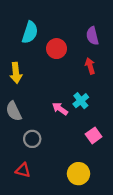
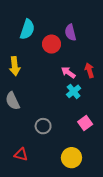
purple semicircle: (92, 36) -> (70, 32), moved
red arrow: (90, 66) -> (89, 70), moved
pink arrow: (60, 109) -> (68, 72), moved
gray circle: (32, 139) -> (43, 126), moved

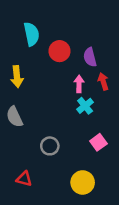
cyan semicircle: (27, 29) -> (32, 34), turned -30
purple semicircle: (70, 32) -> (90, 57), moved
pink arrow: (68, 72) -> (79, 84), turned 56

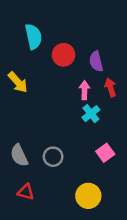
yellow arrow: (17, 77) -> (18, 82), turned -35
gray semicircle: (14, 117) -> (19, 155), moved

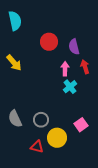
cyan semicircle: (33, 37) -> (15, 21), moved
pink square: (105, 153) -> (81, 125), moved
red triangle: (26, 192) -> (37, 147), moved
yellow circle: (88, 196) -> (57, 138), moved

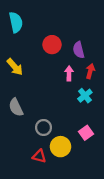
red arrow: (85, 67) -> (90, 71), turned 32
cyan cross: (70, 87) -> (85, 96), moved
gray semicircle: (15, 119) -> (16, 107), moved

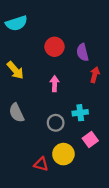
cyan semicircle: (16, 22) -> (16, 23), turned 84
pink arrow: (69, 73) -> (54, 84), moved
cyan cross: (85, 96) -> (80, 113), moved, turned 32
gray circle: (43, 127) -> (56, 123), moved

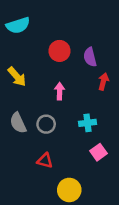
gray circle: (56, 123) -> (46, 124), moved
yellow circle: (63, 154) -> (69, 190), moved
red triangle: (41, 164) -> (45, 161), moved

